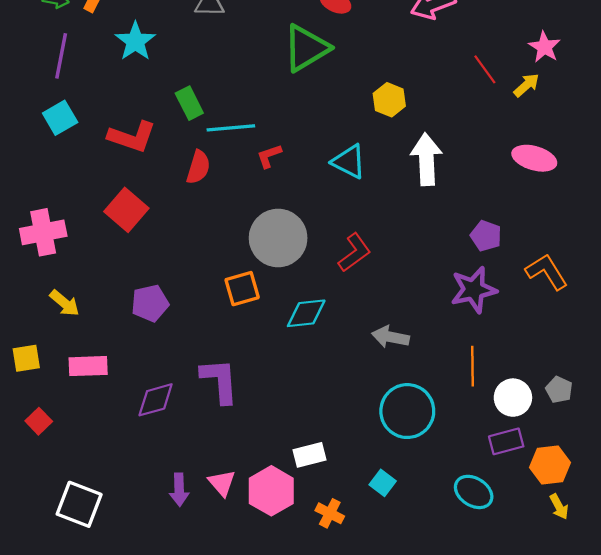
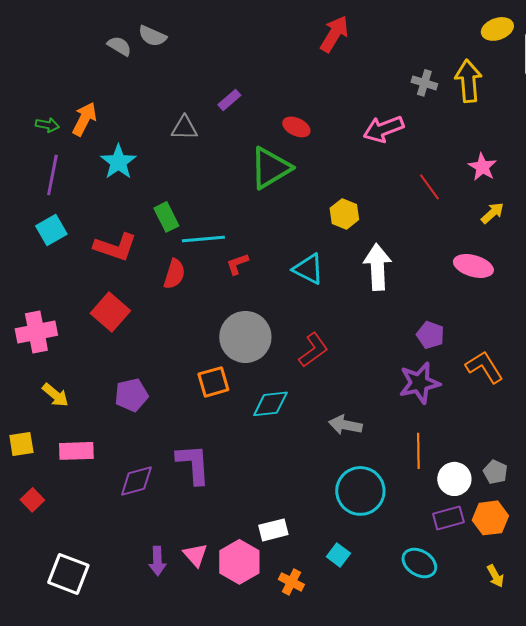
yellow arrow: (526, 85) -> (492, 213), moved
orange hexagon: (550, 465) -> (490, 518), moved

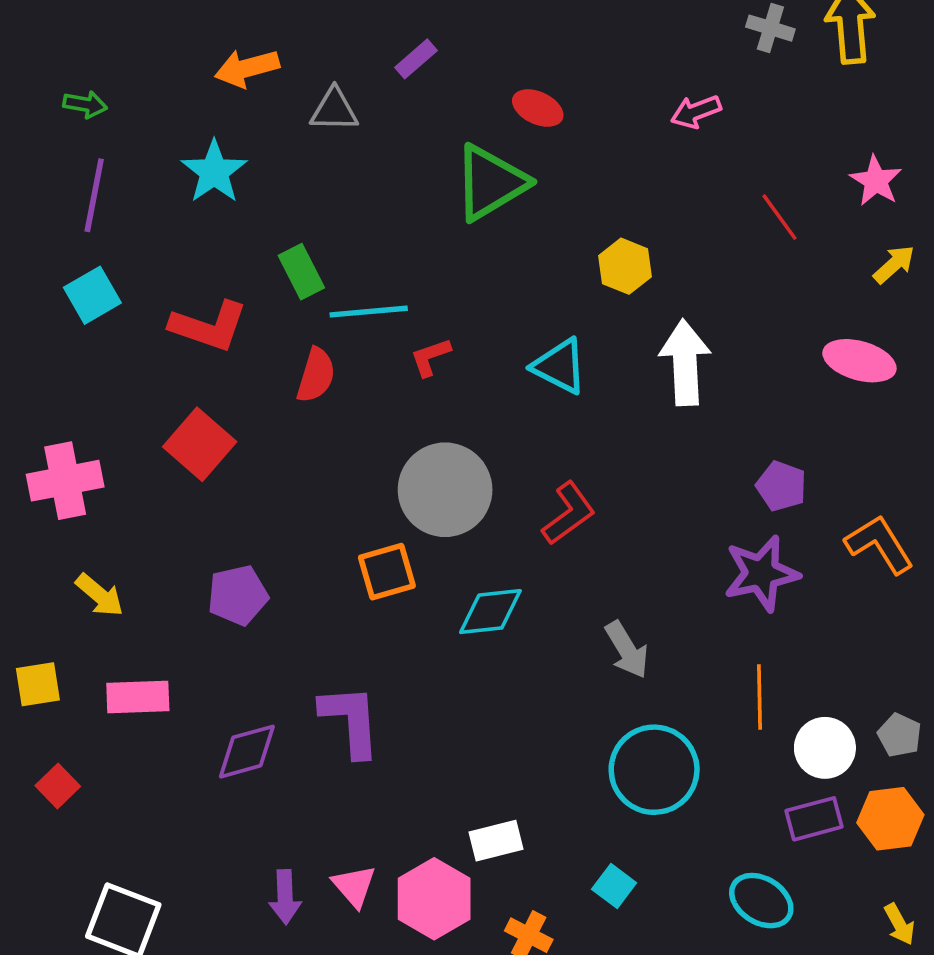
orange arrow: (84, 119) -> (247, 68), moved, turned -132
pink arrow: (383, 129) -> (696, 112), size x0.7
gray arrow: (345, 425) -> (627, 650), turned -132

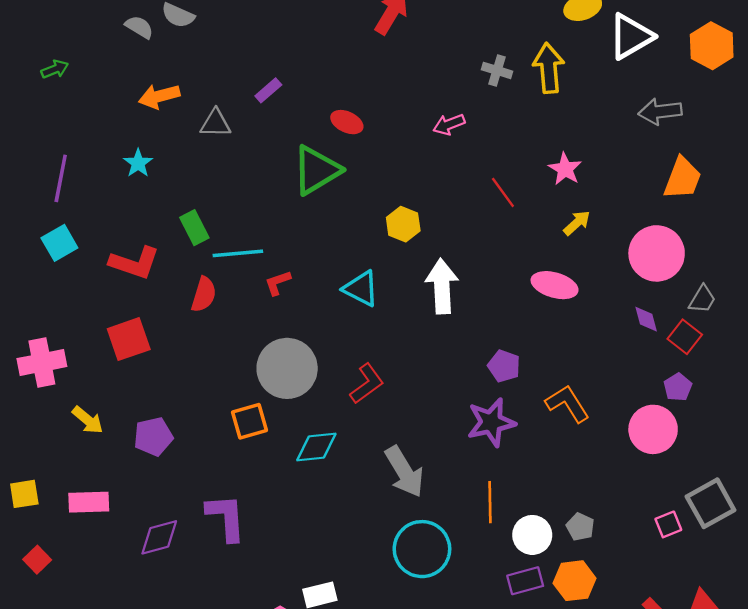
green arrow: (85, 104) -> (55, 69), moved, turned -32
cyan star: (214, 172) -> (138, 163), size x0.7
red square: (200, 444) -> (129, 339), turned 30
yellow arrow: (100, 595) -> (88, 420), moved
gray arrow: (627, 650) -> (404, 472), size x1.4

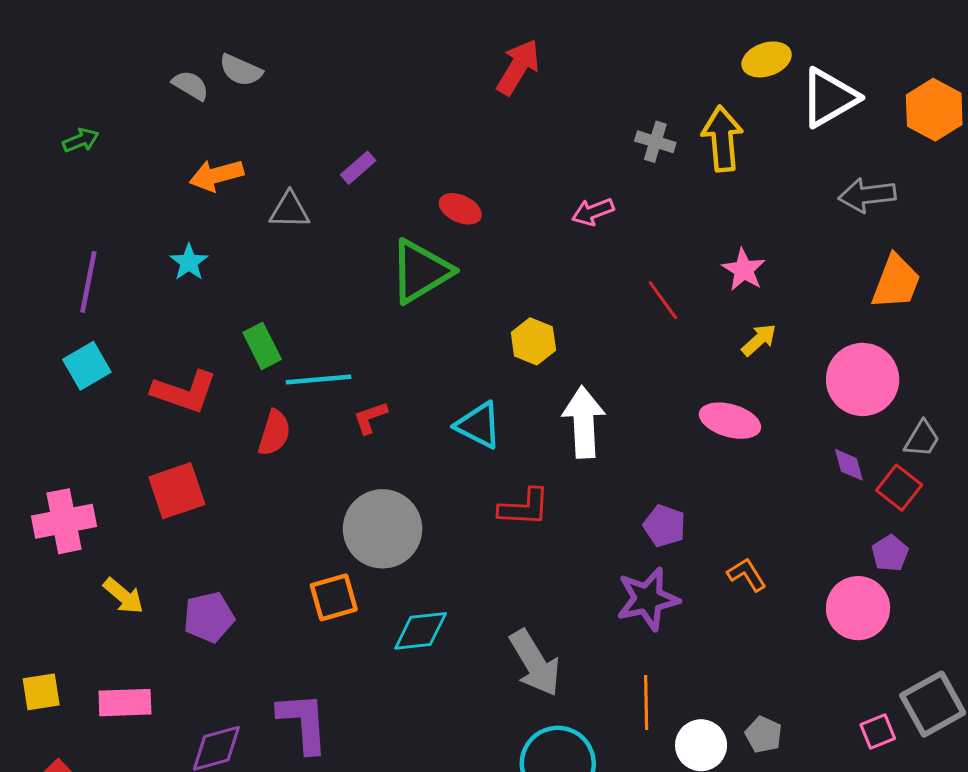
red L-shape: (367, 384) -> (524, 507), moved, turned 39
orange L-shape: (567, 404) -> (747, 575), size x0.7

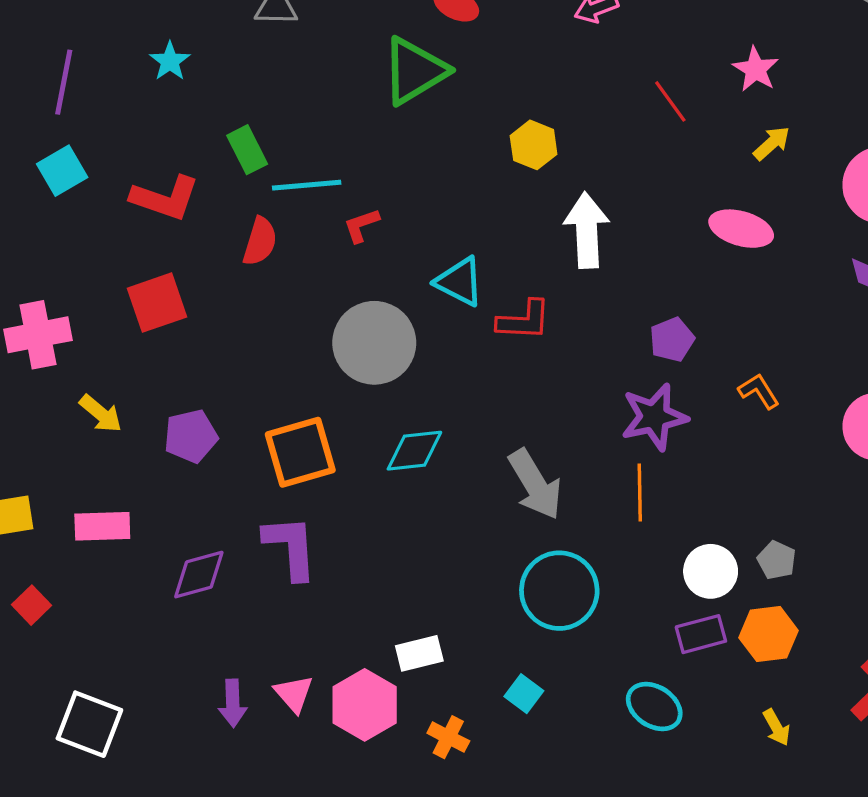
cyan triangle: (479, 425) -> (460, 282), moved
purple pentagon: (664, 526) -> (672, 340), turned 30
orange square: (334, 597) -> (300, 452), moved, size x1.4
orange line: (646, 703) -> (640, 492), moved

